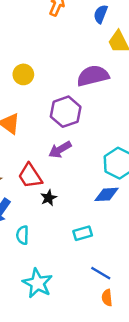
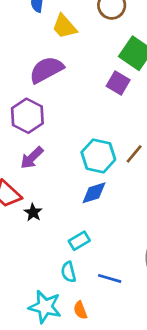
cyan semicircle: (22, 235) -> (69, 272), moved
orange semicircle: (107, 298) -> (80, 310), moved

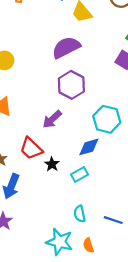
purple hexagon: (27, 116) -> (71, 85), moved
blue diamond: (94, 193) -> (89, 147), moved
cyan rectangle: (79, 241) -> (80, 174), moved

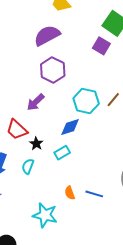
cyan semicircle: (80, 214) -> (28, 166), moved, turned 35
orange semicircle: (88, 245) -> (70, 193), moved

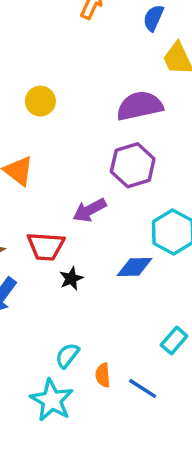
red trapezoid: (17, 130) -> (46, 246), turned -55
cyan rectangle: (62, 153) -> (174, 341), moved, turned -35
cyan semicircle: (28, 166) -> (67, 356), moved

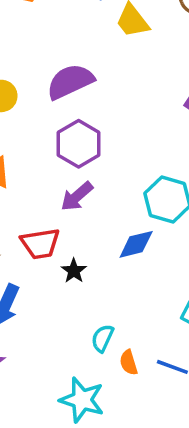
purple semicircle: (140, 106) -> (70, 81), moved
purple hexagon: (133, 165) -> (79, 144), moved
cyan semicircle: (67, 356) -> (103, 338), moved

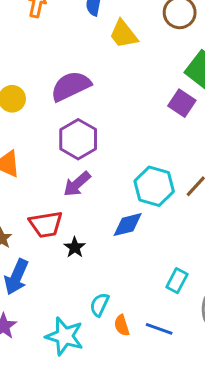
cyan star: (82, 400) -> (64, 336), moved

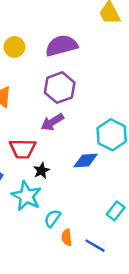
cyan star: (64, 336) -> (26, 196), moved

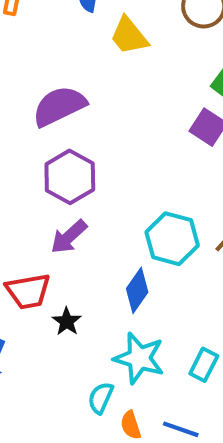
blue diamond: (86, 161) -> (137, 290), turned -40
cyan star: (26, 196) -> (139, 358), moved

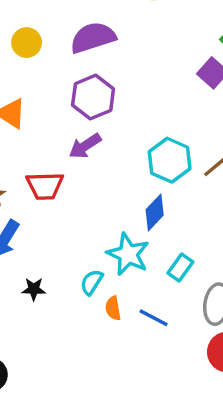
blue diamond: (137, 290) -> (155, 212), moved
black star: (67, 322) -> (34, 289), moved, turned 30

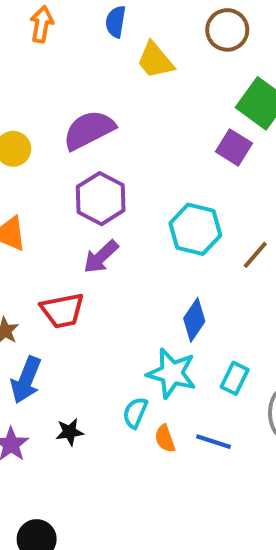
cyan hexagon: (170, 160) -> (195, 229), moved

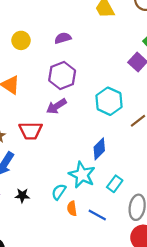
purple semicircle: (89, 130) -> (63, 38), size x0.6

